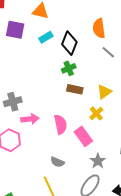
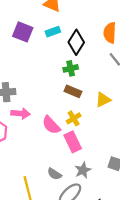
purple square: (15, 30) -> (23, 32), moved
yellow cross: (96, 113) -> (74, 118), moved
pink semicircle: (61, 124) -> (51, 125), turned 138
gray semicircle: (57, 162) -> (54, 174), moved

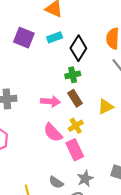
brown rectangle: (73, 91) -> (75, 98), turned 35
pink arrow: (20, 113) -> (50, 102), moved

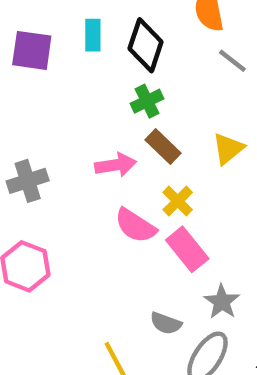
cyan rectangle: (55, 37) -> (93, 35), turned -56

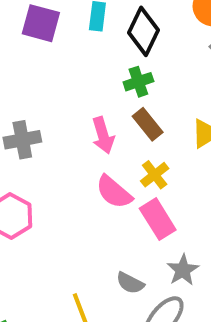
pink arrow: (116, 165) -> (103, 135), turned 75

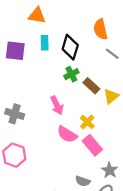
brown rectangle: (148, 124) -> (91, 86), moved
gray cross: (22, 140) -> (15, 114), turned 36

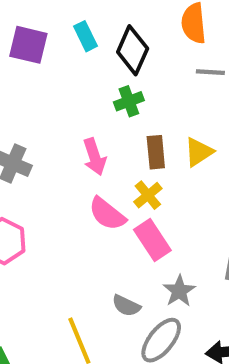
cyan rectangle: (45, 43) -> (85, 36), turned -32
gray line: (112, 54) -> (210, 72), turned -40
brown rectangle: (91, 86) -> (156, 152), moved, turned 35

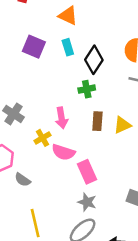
yellow cross: (148, 195) -> (43, 138), moved
pink semicircle: (107, 214) -> (63, 152), turned -30
gray star: (179, 291) -> (87, 202), moved, turned -30
gray semicircle: (126, 306) -> (23, 180), moved

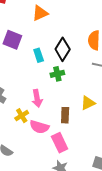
orange triangle: (68, 16) -> (40, 13), turned -48
cyan rectangle: (68, 47) -> (39, 55), moved
brown rectangle: (97, 121) -> (65, 115), moved

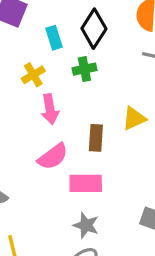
yellow cross: (22, 116) -> (33, 75), moved
pink semicircle: (39, 127) -> (53, 157), turned -54
pink rectangle: (60, 143) -> (86, 183), turned -66

